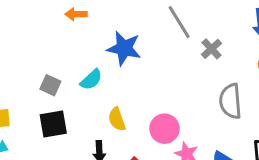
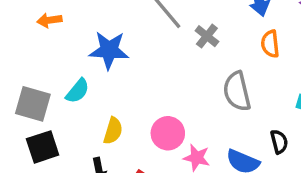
gray square: (50, 85) -> (33, 104), size x1.5
yellow semicircle: (117, 119) -> (113, 131), turned -135

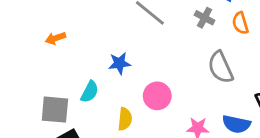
gray cross: (207, 36) -> (205, 18), moved
blue star: (109, 50) -> (119, 63), moved, size x0.7
pink circle: (168, 133) -> (157, 96), moved

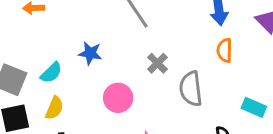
gray cross: (205, 18) -> (157, 63), moved
yellow semicircle: (125, 119) -> (54, 108), moved

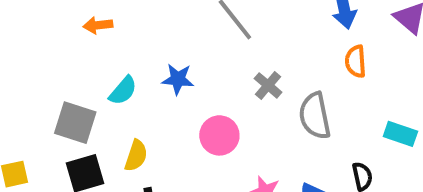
cyan semicircle: (51, 73) -> (123, 91), moved

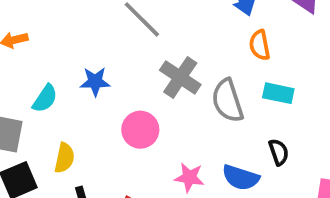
gray cross: (268, 85) -> (180, 77), size x1.5
cyan rectangle: (400, 134) -> (278, 93), moved

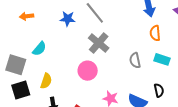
gray cross: (180, 77) -> (99, 43), moved
blue star: (95, 82) -> (68, 19), moved
gray semicircle: (228, 101) -> (135, 60), size x0.7

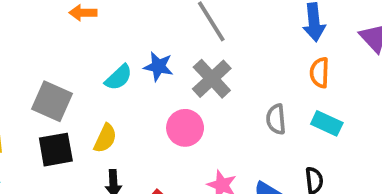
blue star: (68, 19) -> (158, 66), moved
cyan semicircle: (39, 49) -> (119, 77), moved

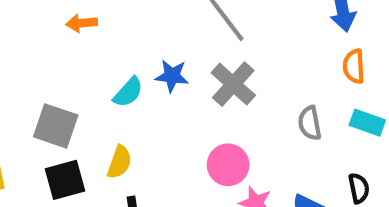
pink circle: (185, 128) -> (228, 165), moved

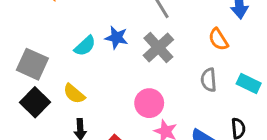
orange semicircle: (354, 66) -> (218, 39), moved, turned -35
yellow semicircle: (119, 162) -> (74, 94), turned 105
black square: (65, 180) -> (35, 102), turned -36

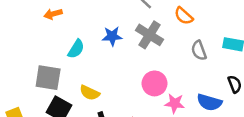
orange semicircle: (218, 39) -> (184, 16), moved
cyan semicircle: (85, 46) -> (76, 49), moved

